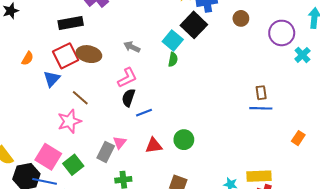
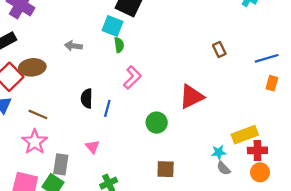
pink L-shape: (127, 78) -> (132, 77), moved
blue line: (261, 108) -> (267, 58), moved
blue line: (144, 113) -> (107, 108), turned -35
red triangle: (154, 146) -> (191, 97), moved, size x1.4
gray rectangle: (106, 152) -> (61, 164), moved

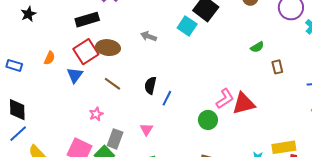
green semicircle: (119, 45) -> (257, 47), moved, turned 56
pink L-shape: (132, 77) -> (225, 99), moved
brown line: (38, 114) -> (112, 84), moved
pink star: (35, 142) -> (96, 114), size x0.6

